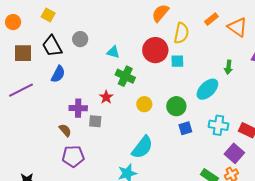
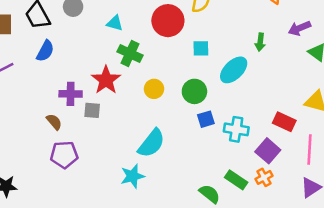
cyan square: (177, 61) -> (201, 48), moved
red star: (106, 97) -> (106, 80), size x1.6
cyan cross: (218, 125) -> (236, 129), moved

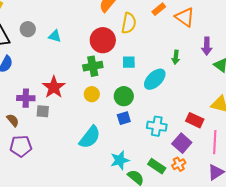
cyan triangle: (115, 23) -> (55, 36), moved
purple arrow: (299, 28) -> (207, 46), turned -66
green cross: (130, 53) -> (93, 66), moved, turned -36
blue square: (206, 119) -> (124, 118), moved
cyan star: (133, 176) -> (120, 160), moved

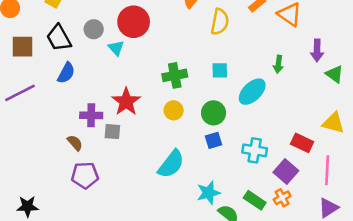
cyan triangle: (55, 36) -> (116, 48), moved, turned 32
red circle: (103, 40) -> (134, 22), moved

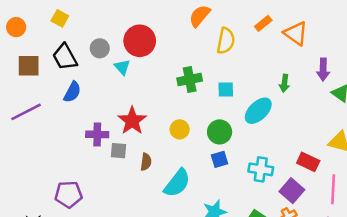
green cross: (175, 75) -> (190, 80), moved
brown semicircle: (75, 143) -> (146, 162), moved, turned 49
purple pentagon: (85, 175) -> (69, 194), moved

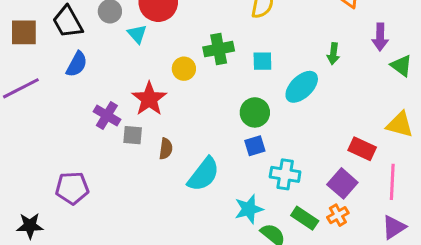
yellow circle: (180, 129) -> (184, 69), moved
purple cross: (97, 134) -> (107, 115), turned 30
cyan cross: (261, 169) -> (285, 174), moved

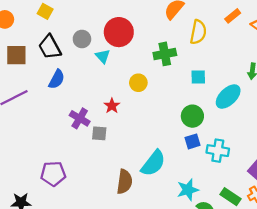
green cross: (219, 49) -> (165, 54), moved
red star: (149, 99) -> (112, 106), size x0.6
brown semicircle: (166, 149) -> (125, 182), moved, size x1.5
cyan cross: (285, 174) -> (218, 151), moved

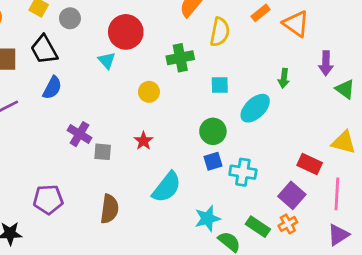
gray circle: (82, 39) -> (70, 18), moved
red star: (112, 106) -> (143, 141), moved
brown semicircle: (125, 182) -> (109, 209), moved

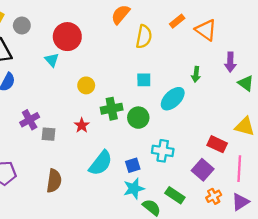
green cross: (180, 58) -> (112, 109), moved
purple cross: (79, 134) -> (30, 120), turned 30
blue square: (213, 161) -> (133, 165), moved
orange cross: (288, 224) -> (214, 196), moved

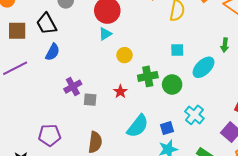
cyan triangle: (52, 60) -> (105, 34), moved, turned 40
cyan cross: (163, 151) -> (194, 115), turned 30

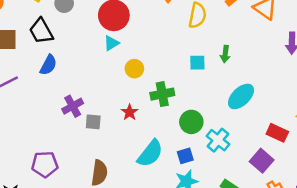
green arrow: (225, 45) -> (225, 54), moved
cyan ellipse: (204, 67) -> (241, 96), moved
green circle: (172, 85) -> (191, 122), moved

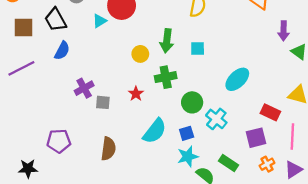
cyan triangle: (111, 43) -> (100, 21), moved
green arrow: (225, 54) -> (167, 41), moved, size x1.5
purple square: (262, 161) -> (256, 138), turned 35

